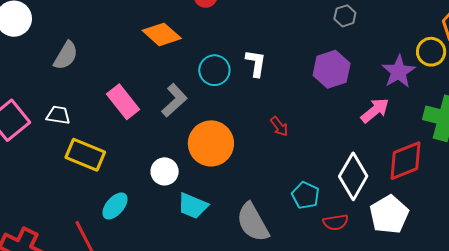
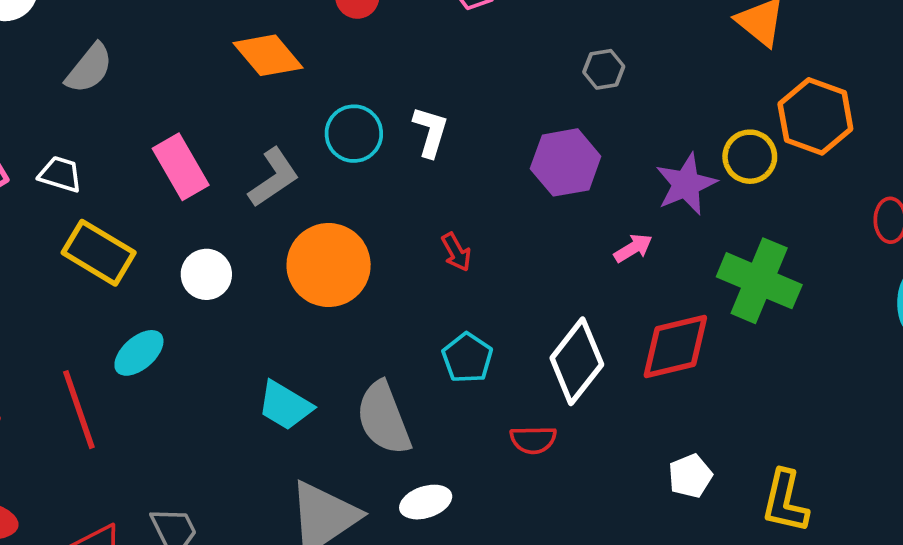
pink arrow: (375, 110) -> (633, 248), size x0.7
white circle: (165, 171) -> (206, 274), moved
cyan pentagon: (305, 195) -> (467, 358), moved
cyan trapezoid: (193, 206) -> (285, 406), moved
white pentagon: (389, 214) -> (690, 476), moved, size x0.6

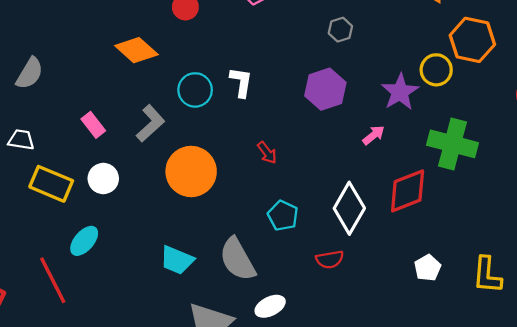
pink rectangle: (181, 167) -> (93, 125), size x0.7
white circle: (206, 274) -> (103, 179), moved

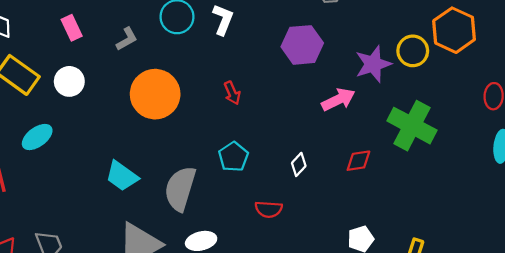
gray L-shape: (150, 123) -> (127, 39), size x0.7
pink arrow: (374, 135) -> (338, 100), size x1.4
red diamond: (408, 191) -> (358, 161), size x0.6
white diamond: (349, 208) -> (299, 164), size x0.5
gray semicircle: (237, 259) -> (180, 189), turned 33

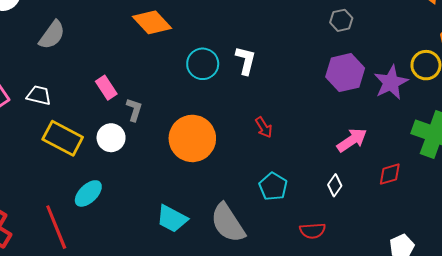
gray L-shape: (127, 39) -> (134, 110), moved, turned -35
purple hexagon: (302, 45) -> (345, 73), moved
pink arrow: (338, 100) -> (352, 140), moved
gray semicircle: (180, 189) -> (228, 223), turned -42

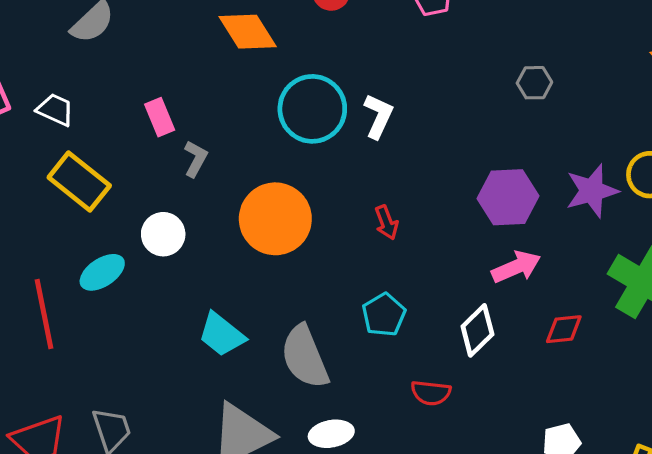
cyan circle: (203, 64) -> (312, 109), size x1.4
purple hexagon: (345, 73) -> (508, 197), moved
white circle: (111, 138) -> (163, 234), moved
white diamond: (335, 185) -> (477, 330), size x1.5

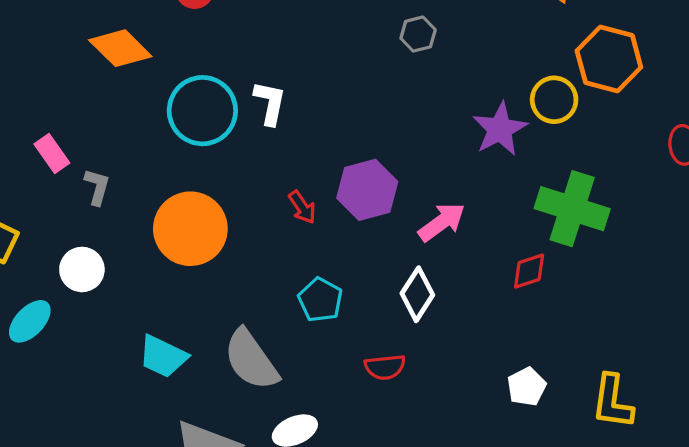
purple hexagon: (508, 197) -> (367, 190), moved
red diamond: (564, 329) -> (529, 271), moved

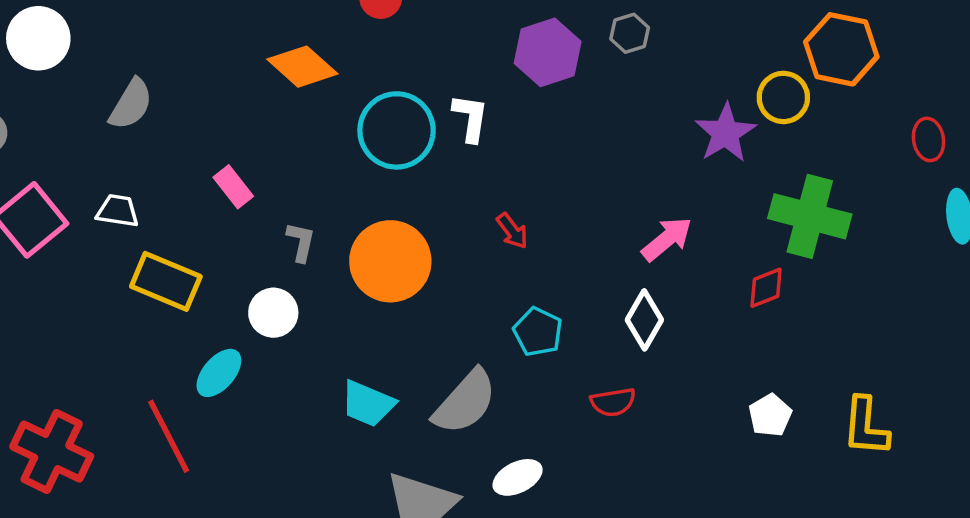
gray L-shape: (97, 187) -> (301, 242), moved
purple hexagon: (367, 190) -> (548, 52), moved
gray semicircle: (251, 360) -> (465, 402), turned -100

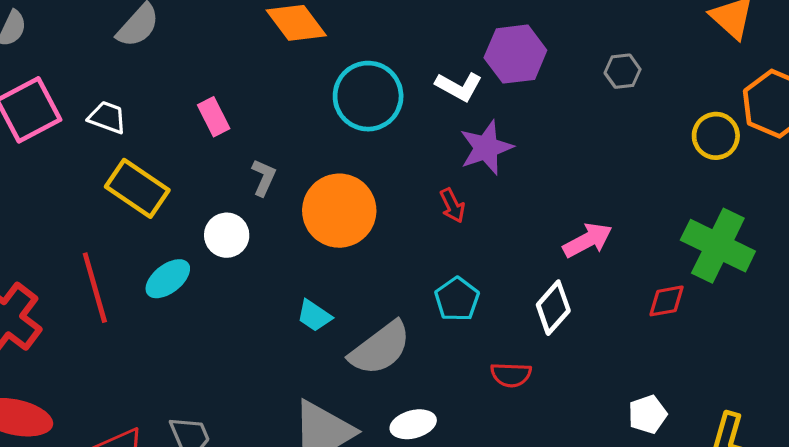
gray hexagon: (630, 33) -> (623, 71), moved
white L-shape: (470, 118) -> (459, 86), moved, turned 99
purple star: (725, 133) -> (486, 148), moved
cyan trapezoid: (368, 404) -> (314, 316), moved, size x0.7
red line: (169, 436) -> (95, 288), moved

